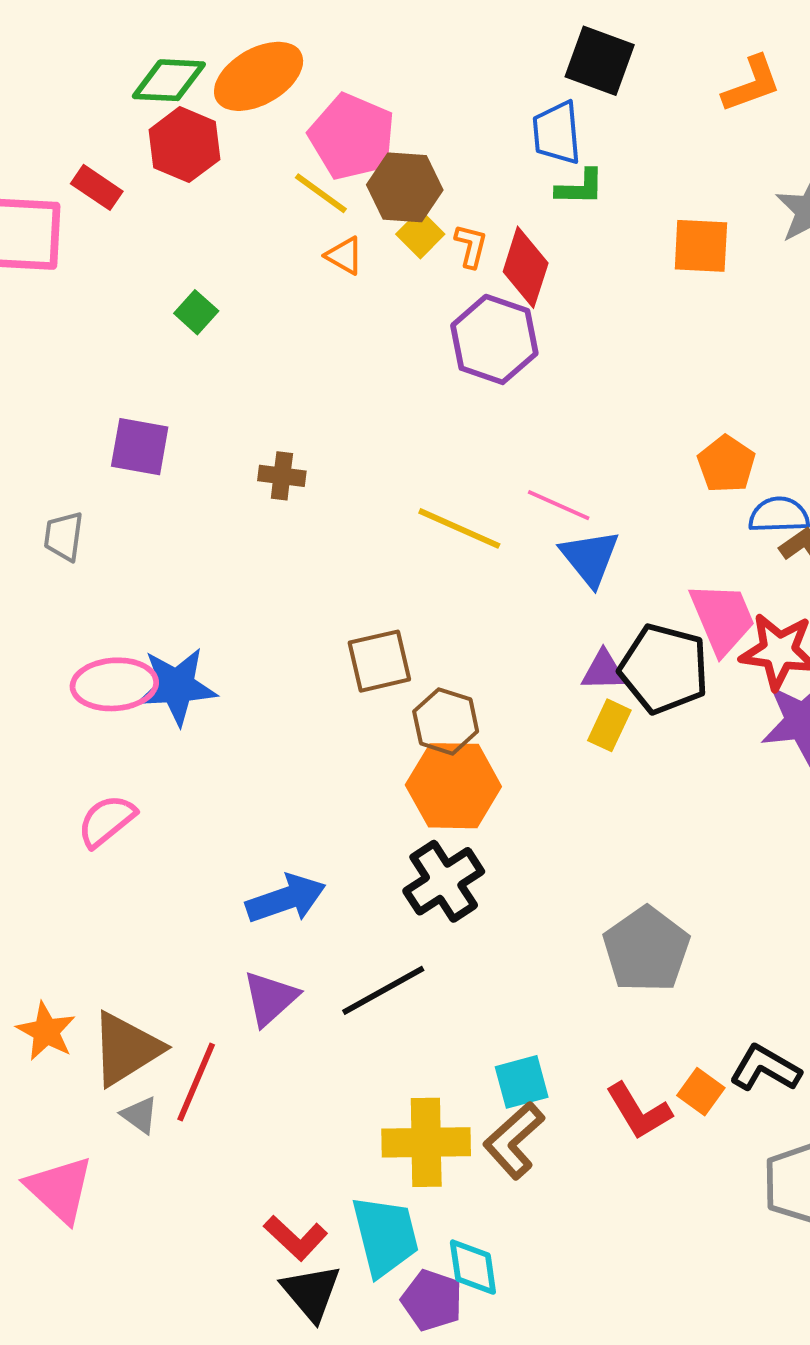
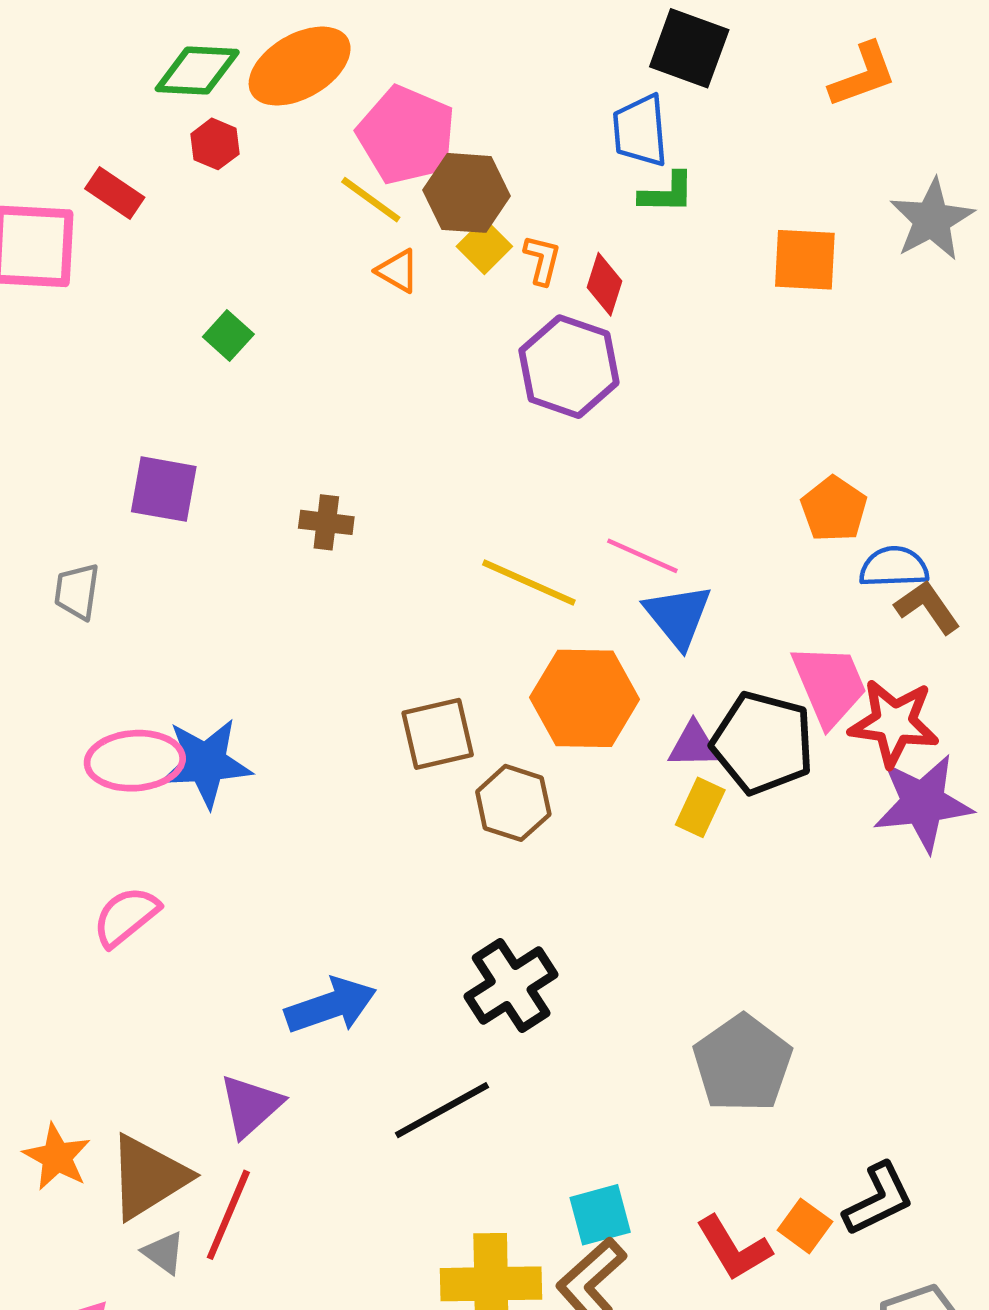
red hexagon: (184, 145) -> (215, 144), size x0.6
red diamond: (526, 267) -> (605, 284), size x0.7
orange hexagon: (453, 786) -> (585, 698), moved
purple triangle: (270, 998) -> (251, 1106), moved
black L-shape: (765, 1068) -> (878, 1199), turned 124

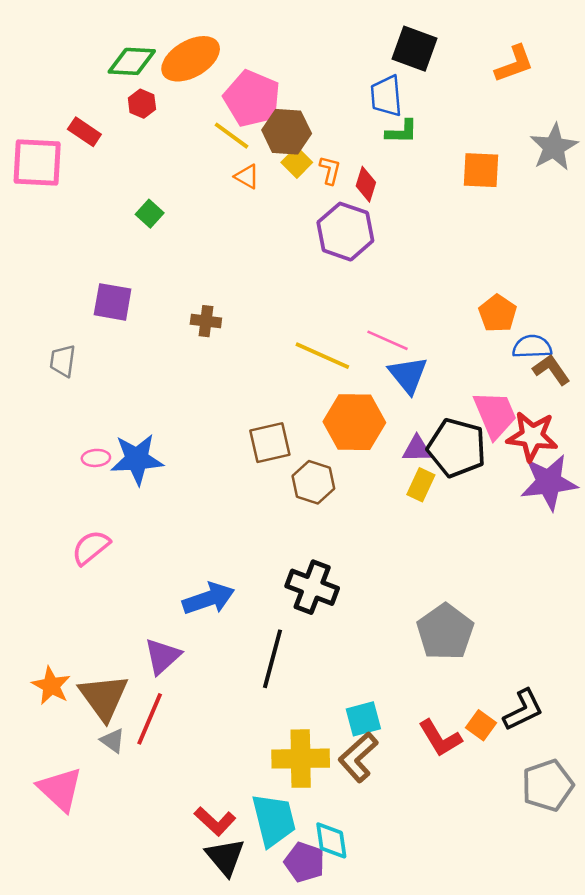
pink ellipse: (135, 761) -> (96, 458), size x0.5
black cross: (511, 986) -> (312, 587), turned -36
black line: (442, 1110) -> (272, 659), turned -46
brown triangle: (148, 1177) -> (104, 697), turned -34

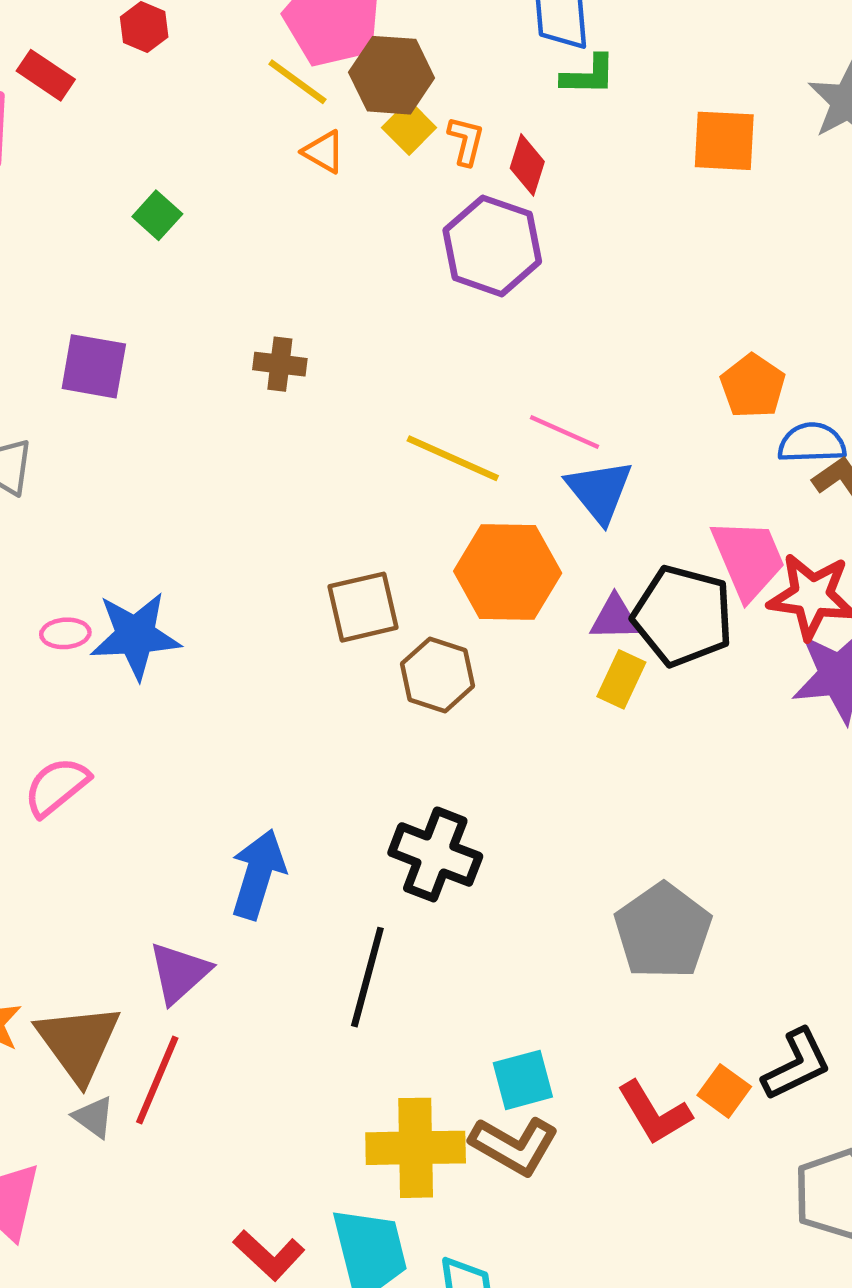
brown cross: (206, 321) -> (280, 364), moved
blue arrow: (209, 599) -> (258, 874), turned -54
brown L-shape: (358, 757) -> (514, 1146), turned -108

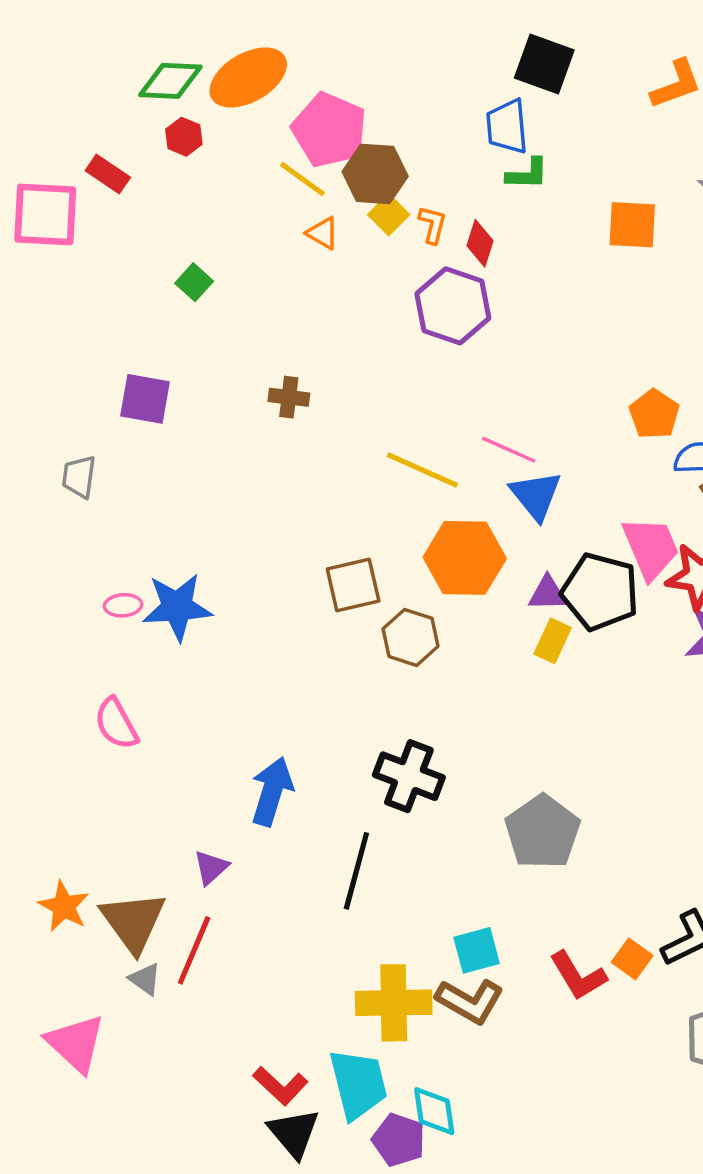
pink semicircle: (57, 787) -> (116, 724), turned -80
gray pentagon: (663, 931) -> (543, 832), moved
purple triangle: (179, 973) -> (211, 867), size x0.7

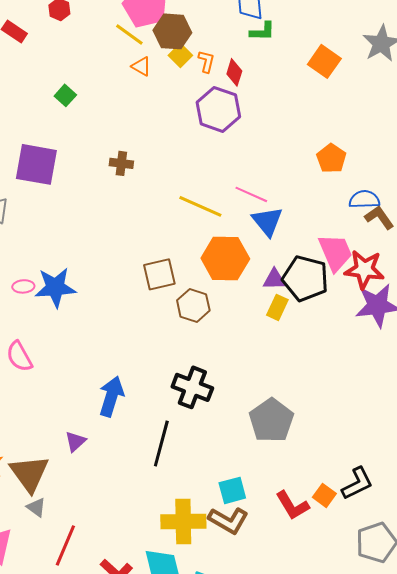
orange square: (632, 225) -> (324, 61), turned 32
purple square: (145, 399) -> (36, 164), size x1.4
orange pentagon: (654, 414) -> (331, 158), moved
red line: (194, 950) -> (65, 545), moved

